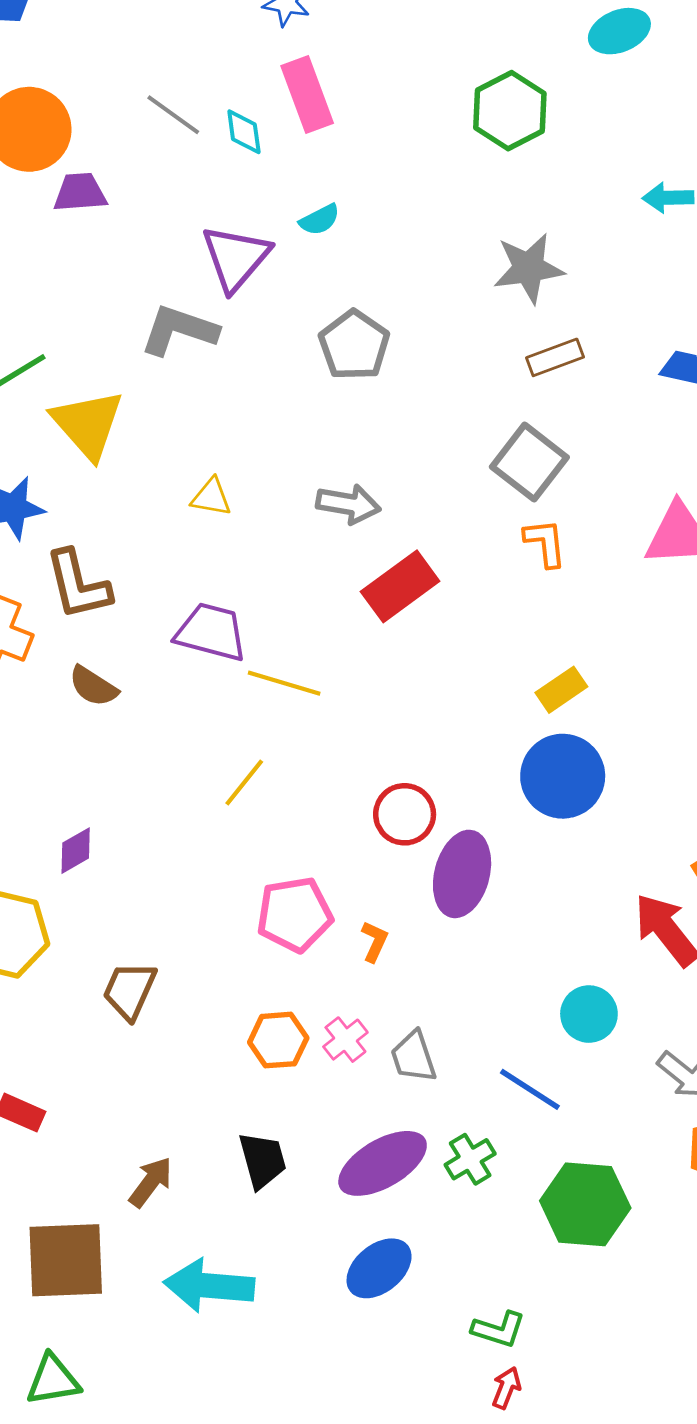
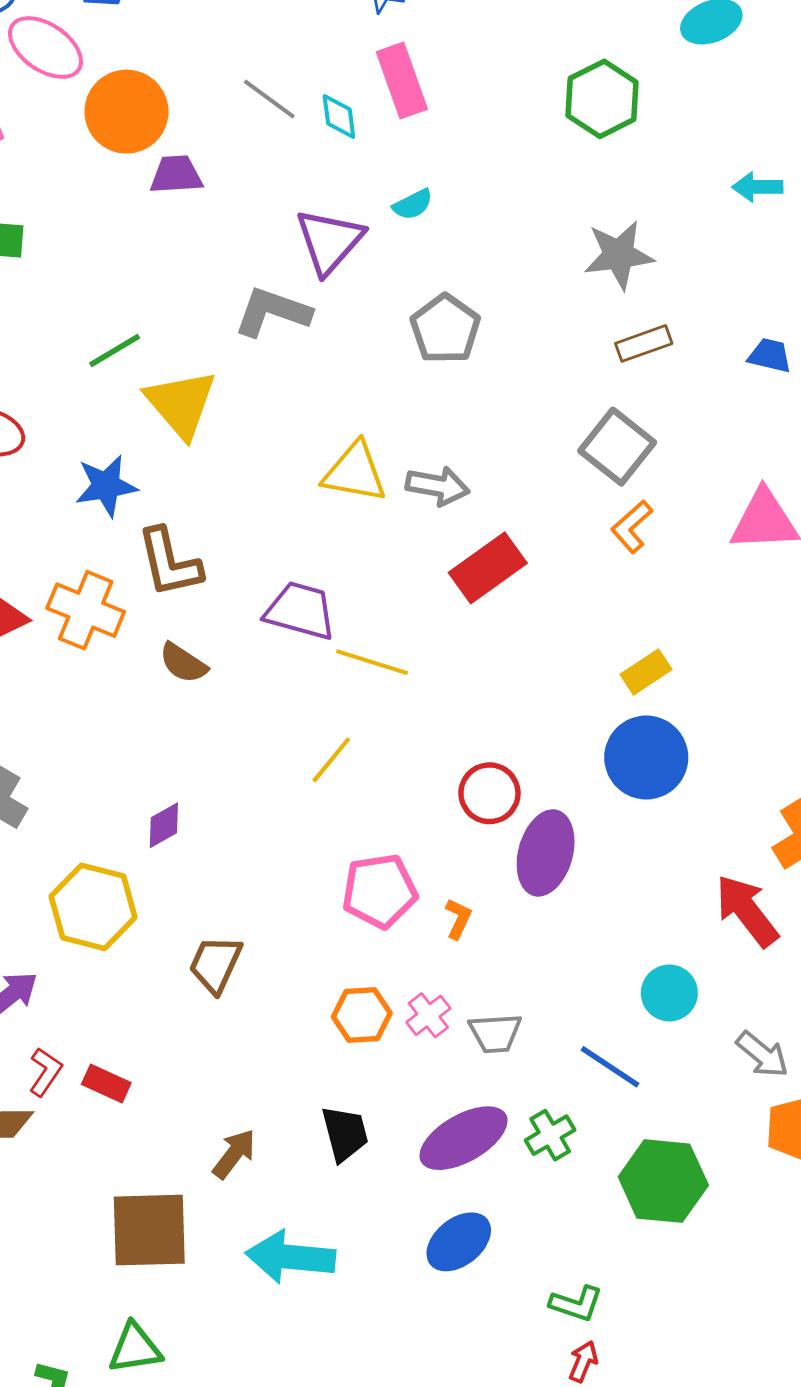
yellow triangle: (211, 497) -> (355, 472), moved, size x1.6
orange L-shape: (545, 543) -> (632, 527), turned -126
gray trapezoid: (413, 1057) -> (495, 1033), turned -76

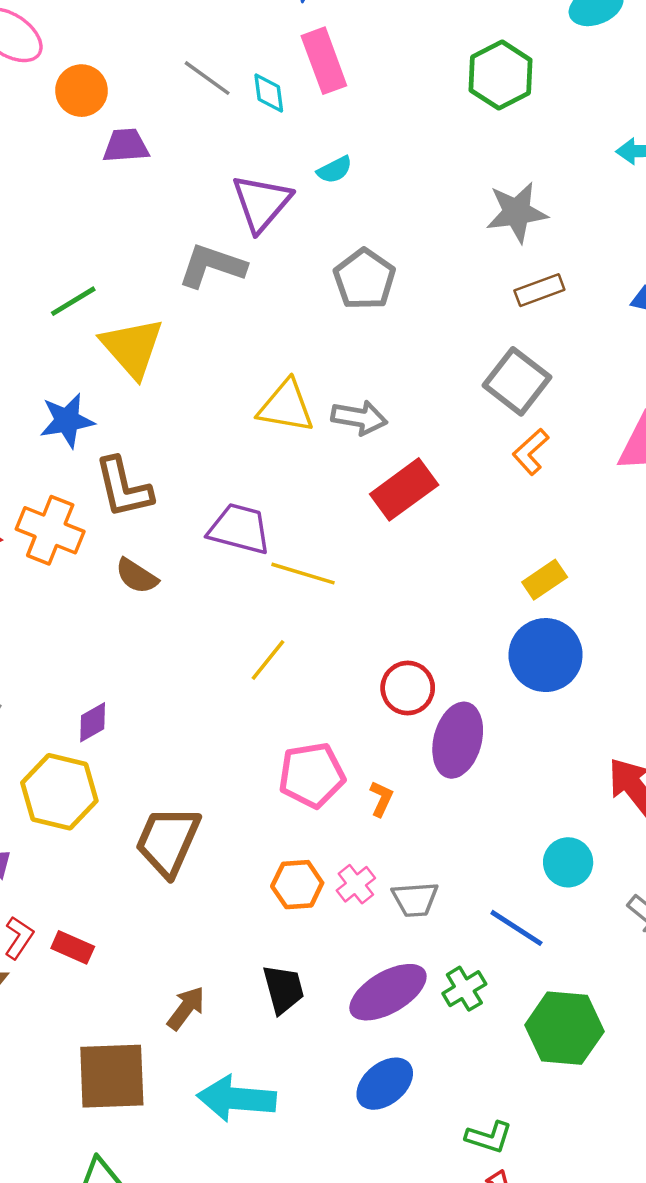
orange circle: (126, 112) -> (81, 91), size x0.7
purple diamond: (164, 825) -> (93, 722), moved
brown trapezoid: (216, 964) -> (168, 841), size x1.4

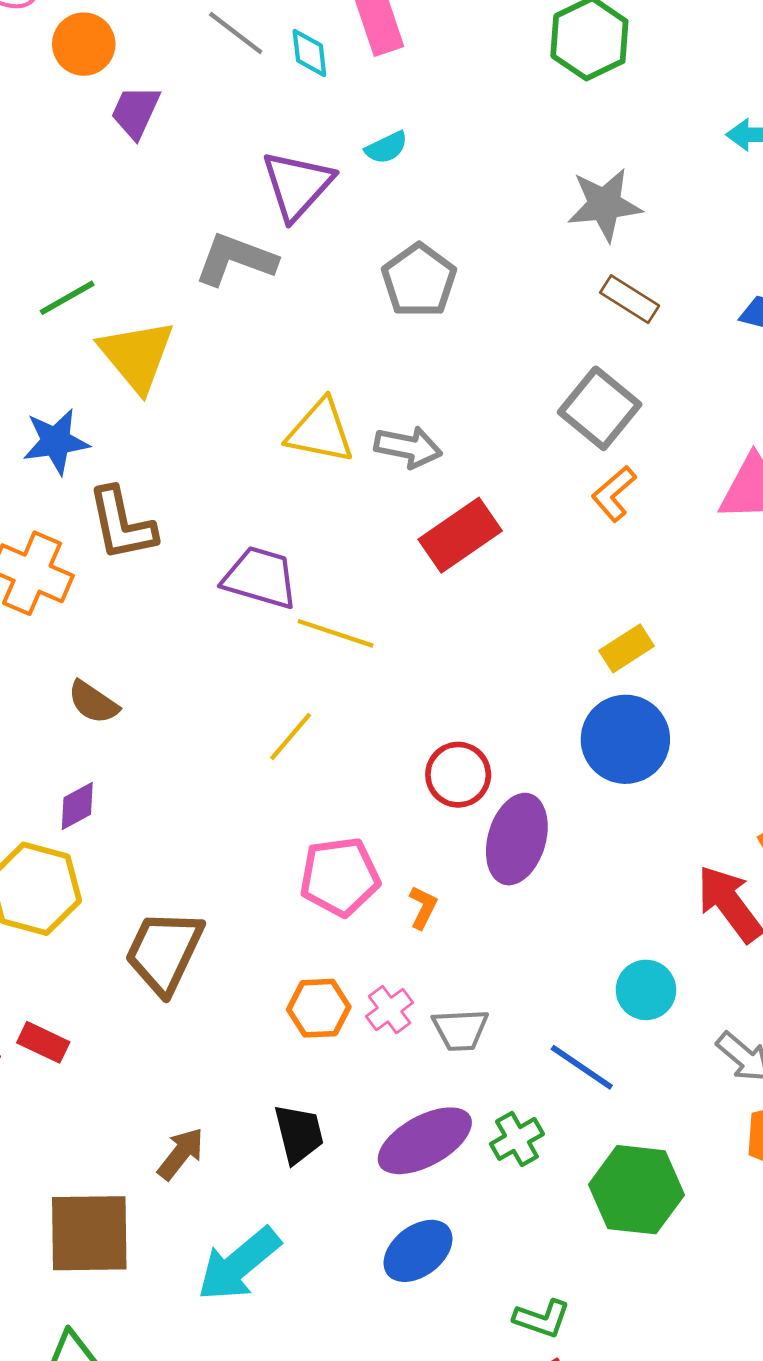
purple trapezoid: (126, 146) -> (135, 112), turned -63
brown rectangle: (539, 290) -> (630, 299), turned 51
brown semicircle: (137, 576) -> (93, 702), moved
red rectangle: (73, 947) -> (43, 1042), moved
cyan arrow: (237, 1099) -> (239, 1264), turned -46

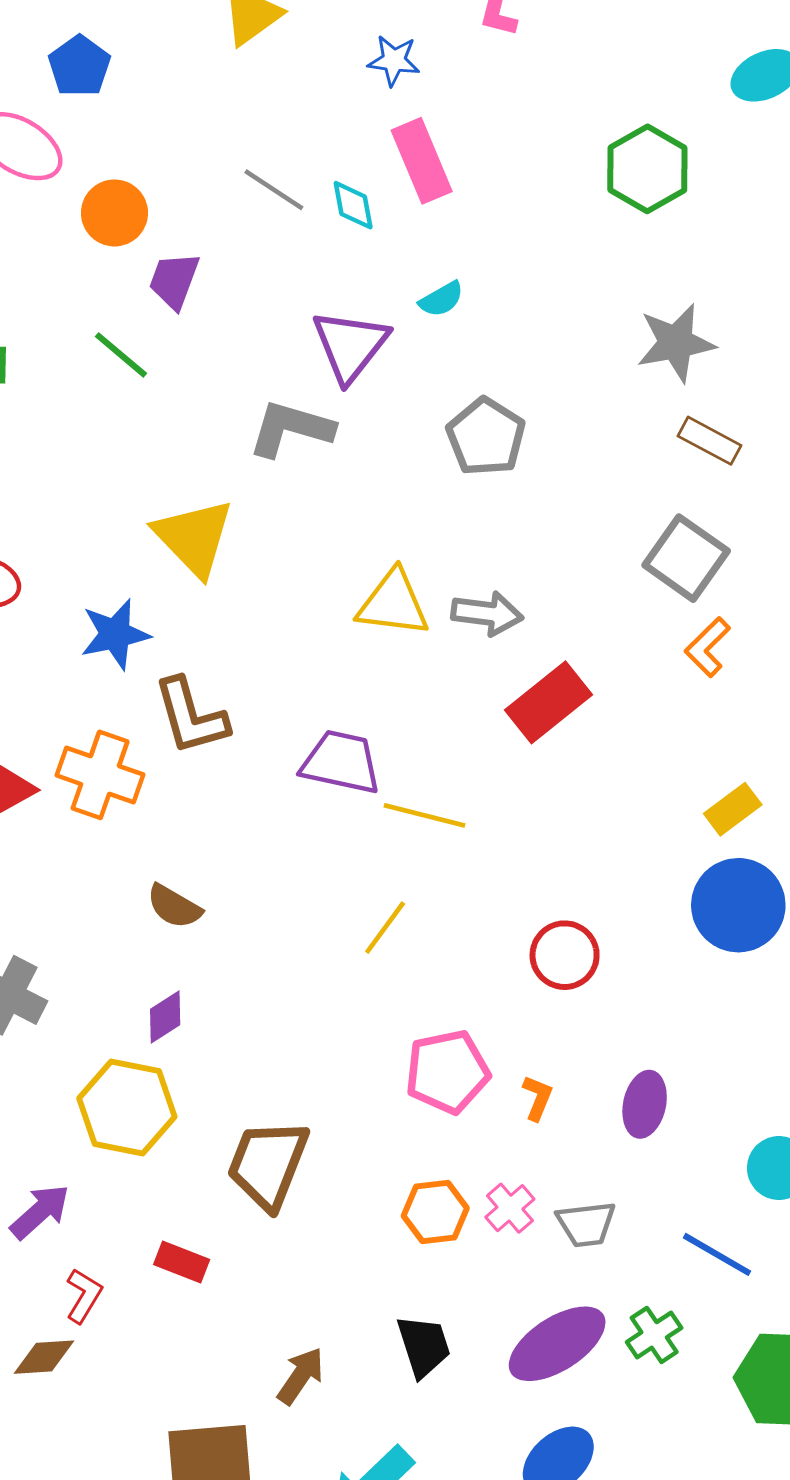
green line: (67, 298) -> (121, 355), moved, turned 74
purple ellipse: (517, 839) -> (645, 1104), moved, size x0.7
red rectangle: (43, 1042) -> (182, 1262), moved

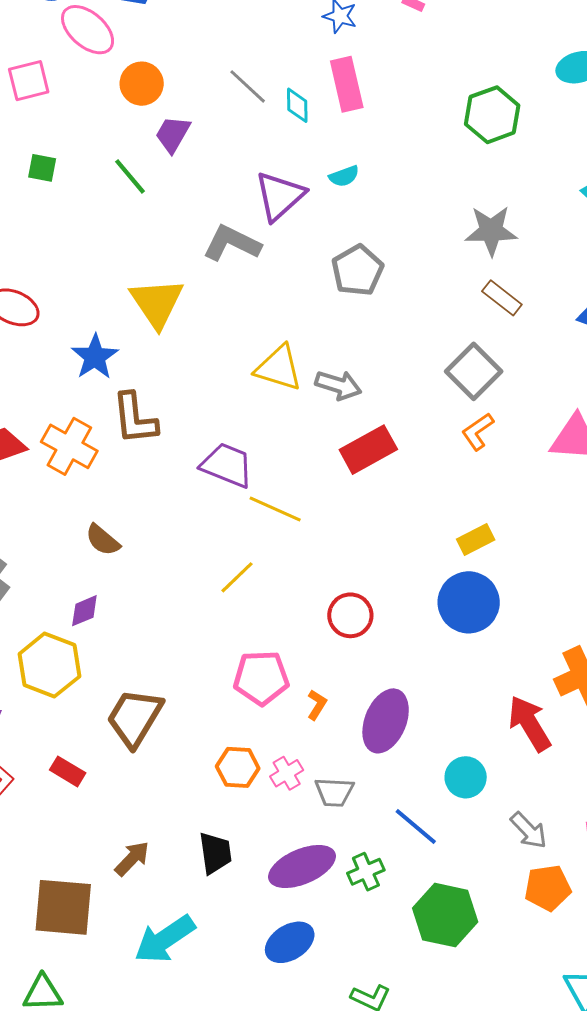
blue star: (115, 634) -> (95, 357), turned -30
purple ellipse: (645, 1104) -> (386, 721), size x1.5

